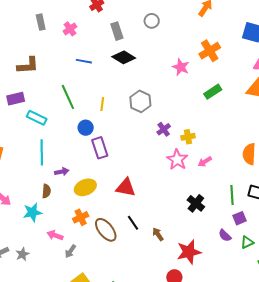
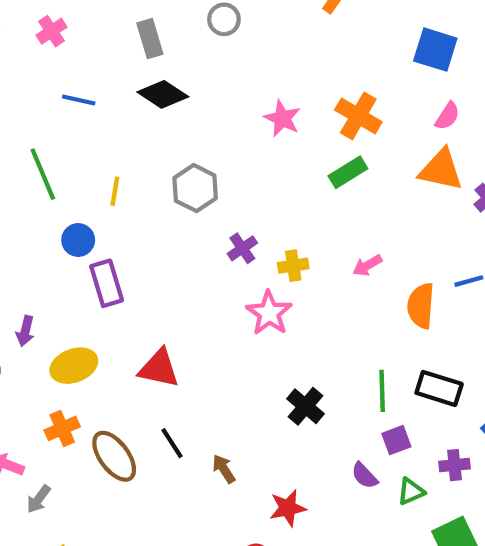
orange cross: (210, 51) -> (358, 116), moved, turned -30
pink arrow: (205, 162) -> (367, 265), moved
purple arrow: (62, 172) -> (25, 331), turned 112
red star: (189, 252) -> (288, 508), size x0.7

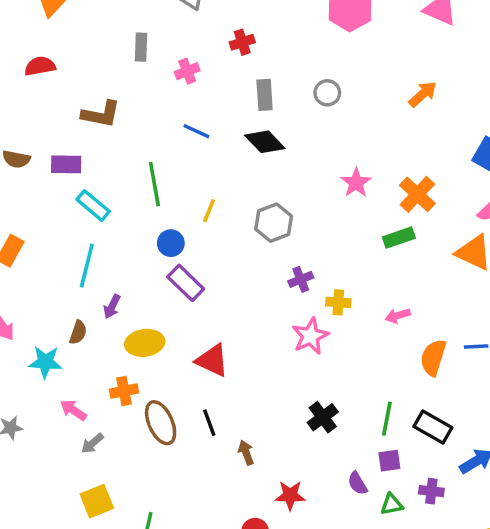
purple rectangle: (107, 283) -> (186, 283), turned -42

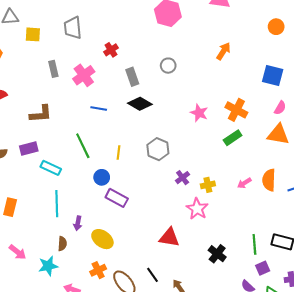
pink cross: (187, 71) -> (84, 75), size x1.5
yellow ellipse: (145, 343) -> (102, 239), turned 60
orange semicircle: (433, 358) -> (269, 180), moved
red triangle: (212, 360) -> (169, 237), moved

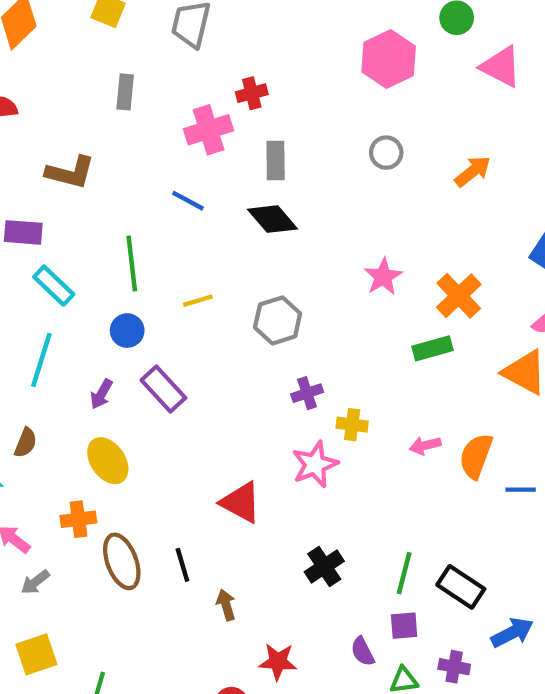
gray circle: (168, 66) -> (386, 153), moved
pink cross: (84, 75) -> (209, 130), moved
yellow line: (119, 152) -> (198, 301), turned 48
blue circle: (102, 177) -> (127, 331), moved
purple arrow: (78, 223) -> (101, 394), moved

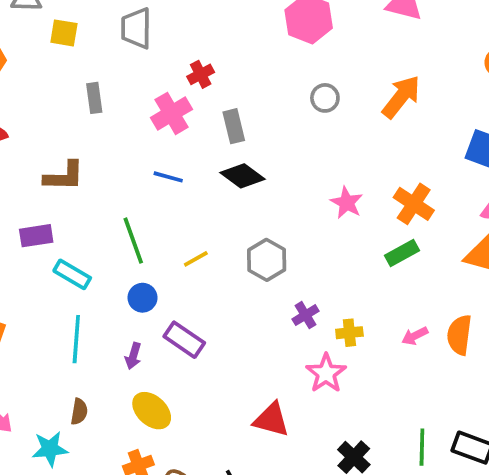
orange arrow: (473, 171) -> (401, 97), size x1.4

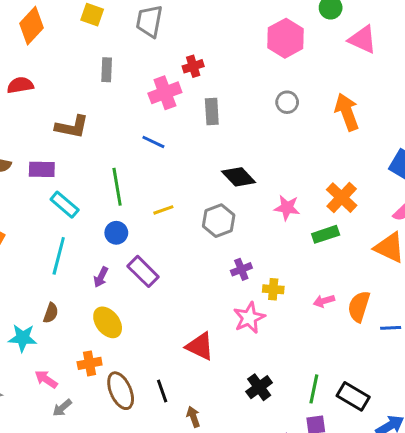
orange arrow: (401, 97) -> (347, 112), turned -69
black diamond: (243, 176) -> (239, 177), moved
pink star: (347, 203) -> (287, 208), moved, turned -30

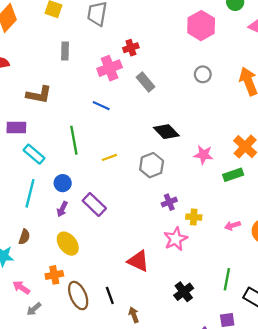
gray rectangle: (212, 111) -> (145, 82), turned -36
blue circle: (116, 233) -> (63, 183), moved
green line: (314, 389) -> (227, 279), moved

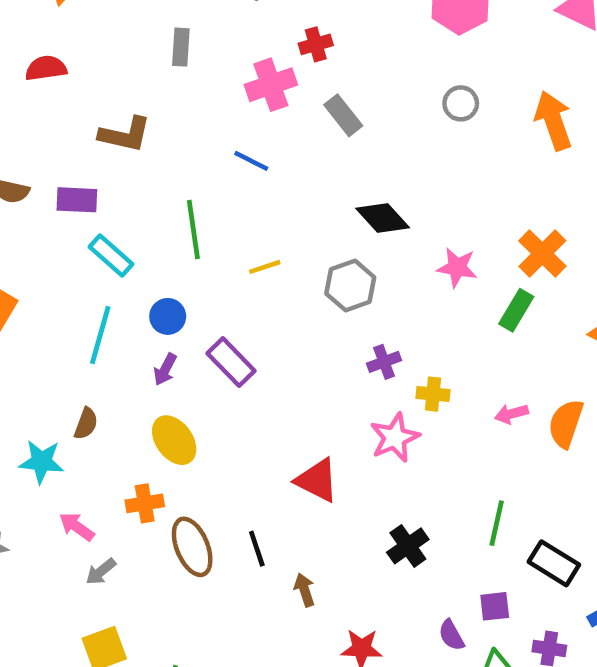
green rectangle: (233, 175) -> (516, 310), turned -42

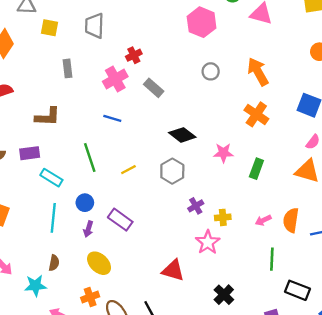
orange cross: (542, 254) -> (256, 114), moved
green line: (497, 523) -> (272, 259), moved

